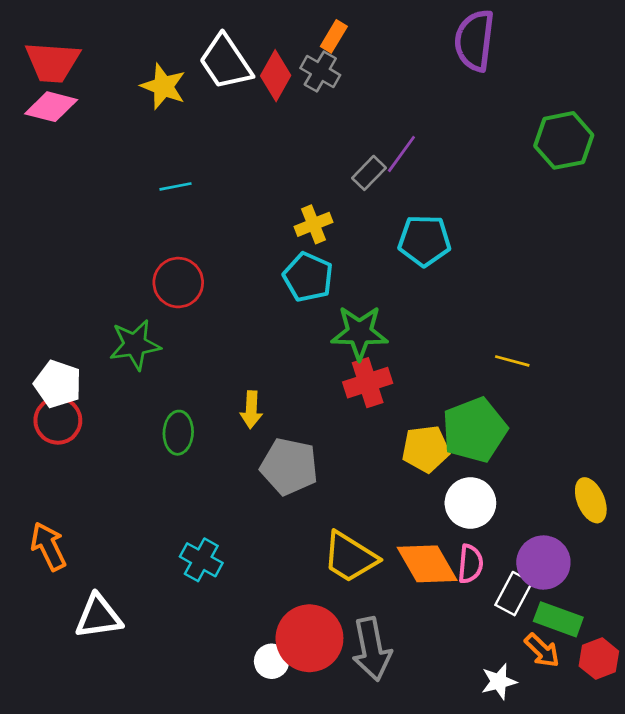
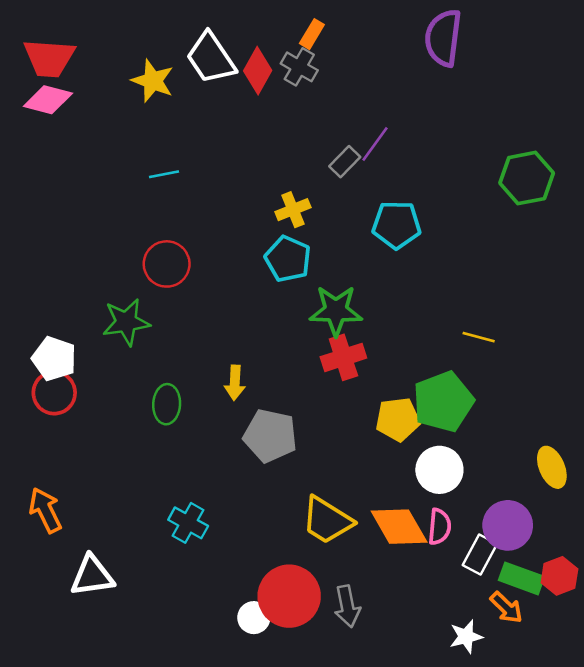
green hexagon: (564, 140) -> (527, 178), moved
gray arrow: (372, 649) -> (347, 606), size x0.7
red hexagon: (599, 659) -> (559, 576), moved

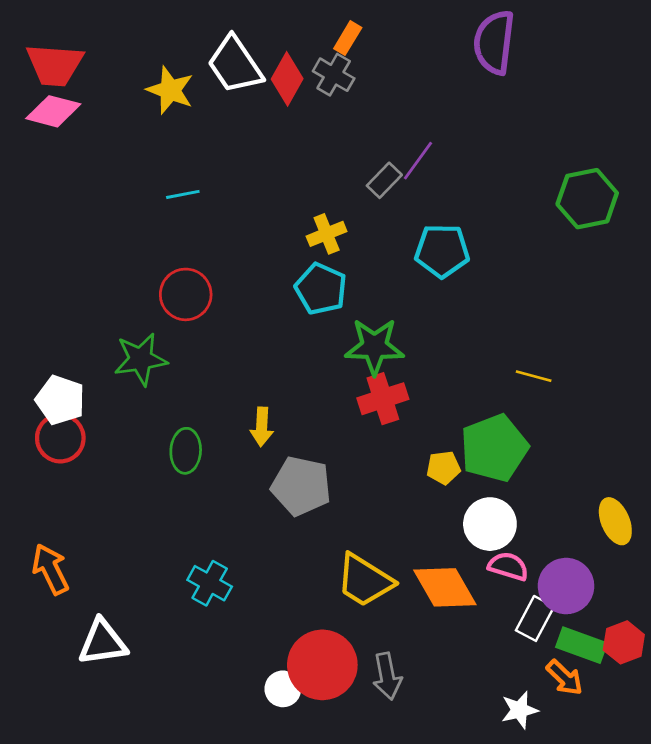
yellow pentagon: (398, 419) -> (443, 468), size x0.7
pink semicircle: (439, 527) -> (508, 566), moved, turned -78

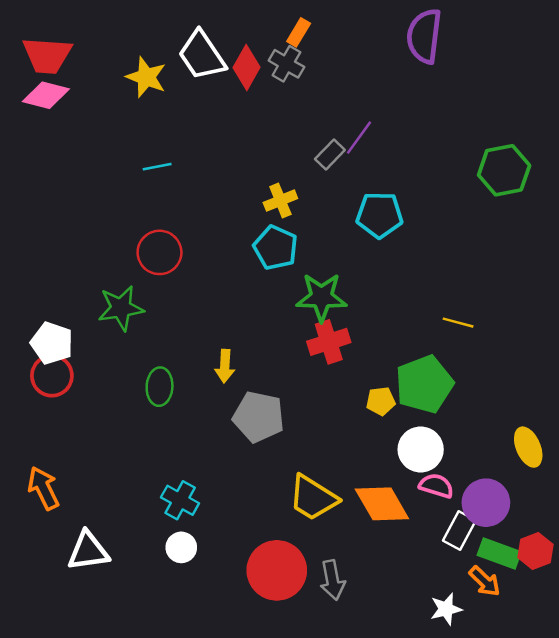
white circle: (283, 689) -> (181, 547), moved

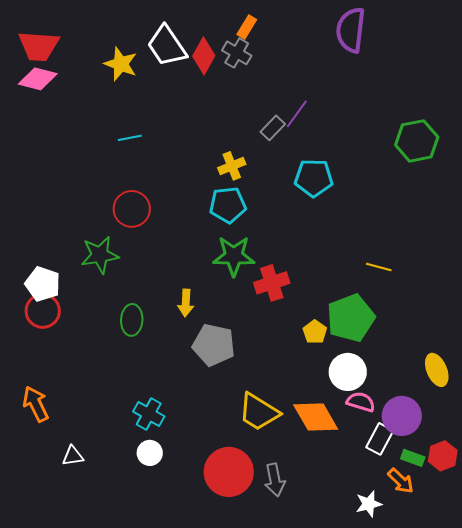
cyan pentagon: (276, 248) -> (228, 205), turned -30
green star: (321, 297) -> (234, 256), moved
yellow pentagon: (381, 401) -> (315, 332), turned -30
white triangle: (88, 551) -> (73, 456), size x0.6
green rectangle: (499, 553) -> (413, 458), size x0.7

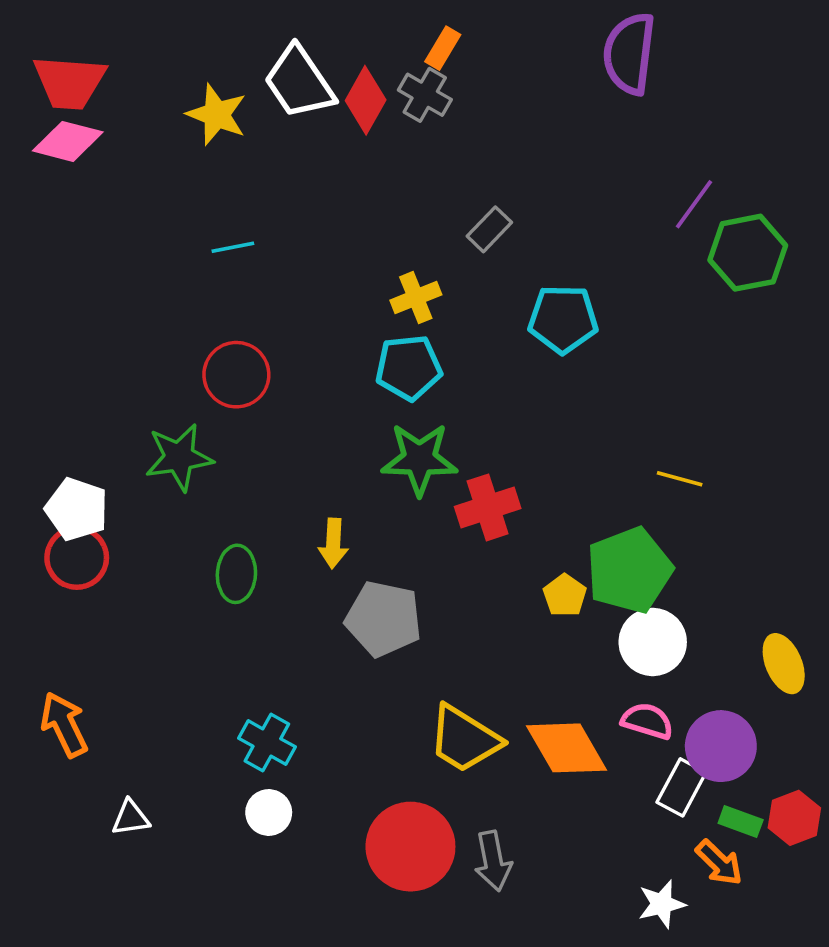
purple line: (297, 114) -> (694, 204), moved
white circle: (348, 372) -> (653, 642), moved

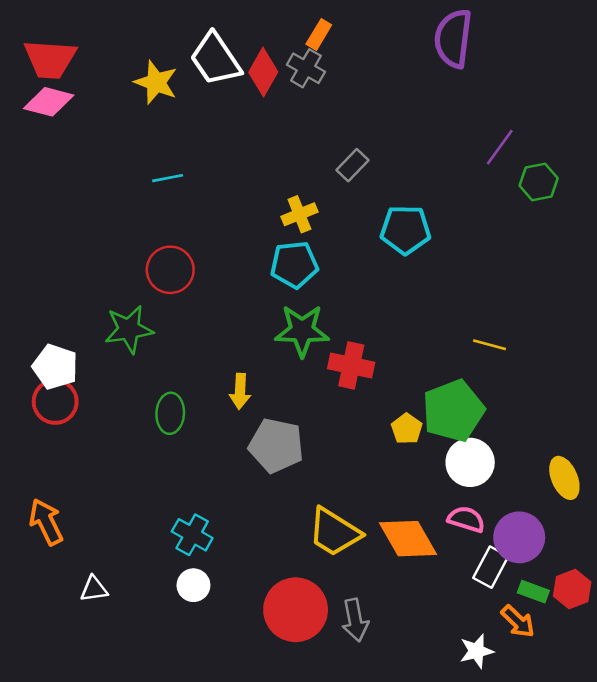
green hexagon: (748, 253) -> (539, 182), size x0.7
red cross: (488, 507) -> (351, 365), turned 30

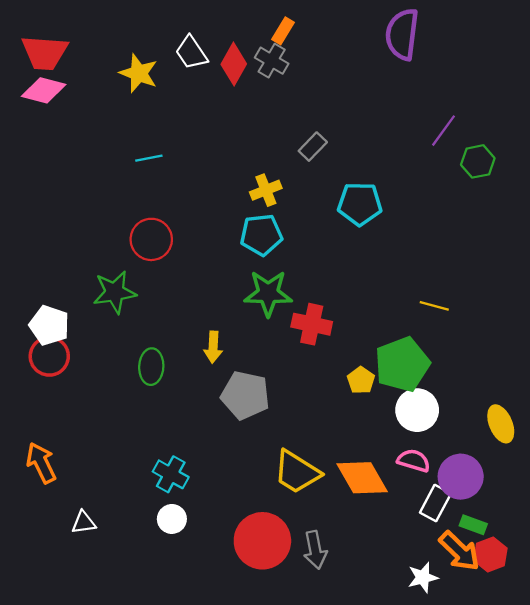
white trapezoid: (215, 59) -> (191, 53), size x0.7
red hexagon: (572, 589) -> (490, 555), moved
orange arrow: (518, 621) -> (460, 551), size x1.4

